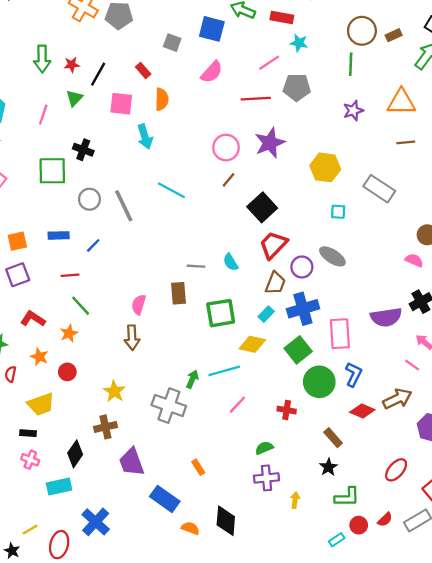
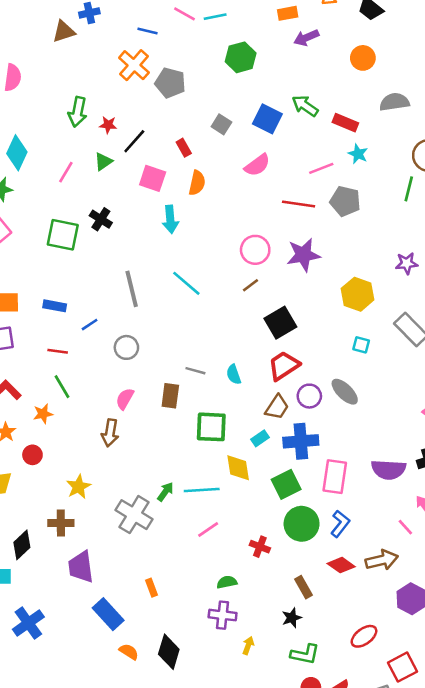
purple star: (353, 111) -> (407, 263), moved
gray circle: (89, 199) -> (126, 347), moved
yellow diamond: (252, 344) -> (238, 468), turned 56

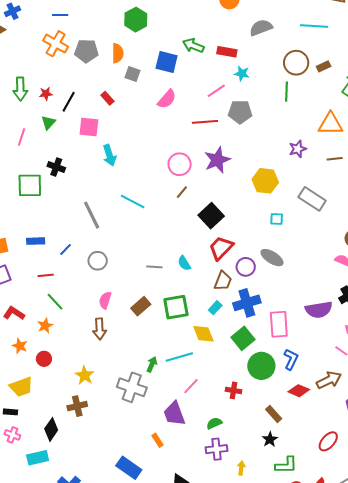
orange semicircle: (197, 183) -> (118, 53), moved
brown rectangle: (170, 396) -> (141, 306), moved, turned 54
purple trapezoid: (81, 567) -> (174, 414), moved

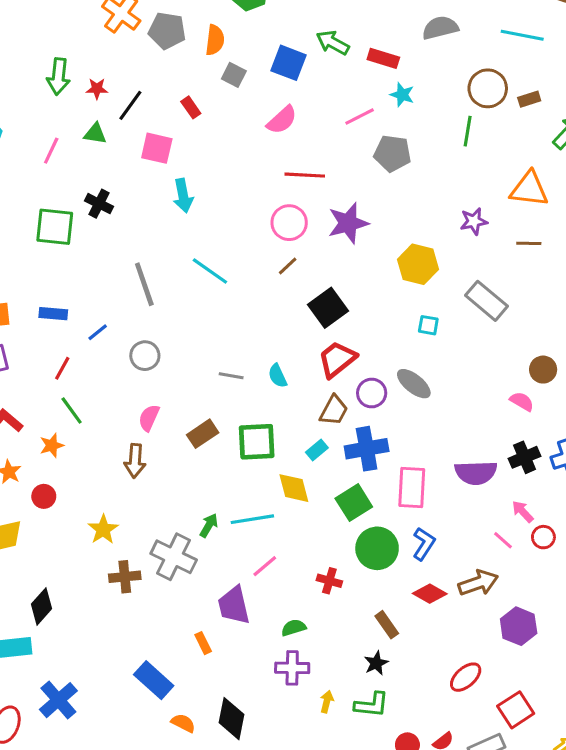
red line: (205, 122) -> (305, 175), moved
green triangle: (48, 123) -> (95, 134), turned 49
red line: (46, 275) -> (62, 368), turned -63
brown cross: (77, 406) -> (125, 577), moved
green L-shape: (286, 465) -> (372, 705), moved

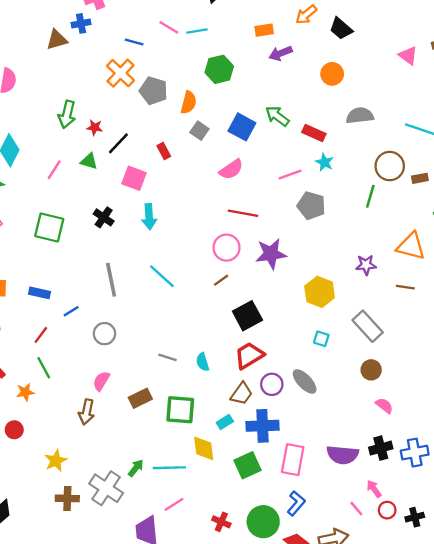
black cross: (99, 204) -> (104, 217), moved
brown circle: (543, 370) -> (371, 370), moved
green circle: (377, 548) -> (263, 522), moved

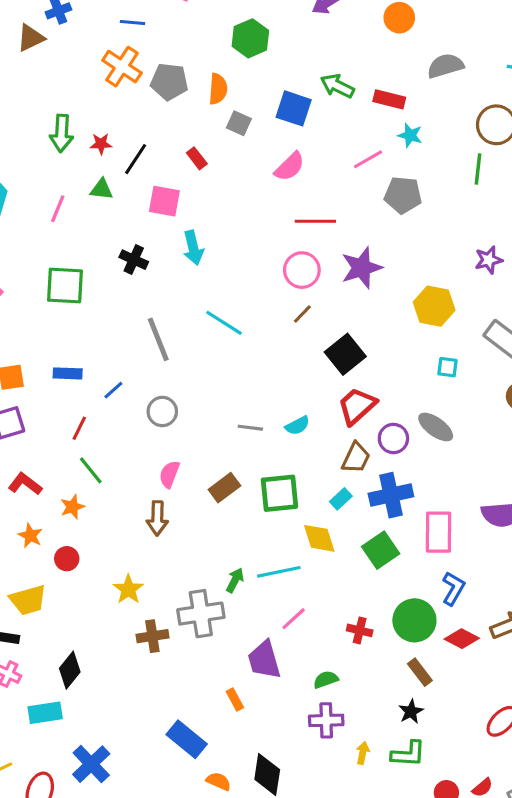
cyan semicircle: (203, 362) -> (297, 426), turned -90
gray cross: (106, 488) -> (201, 614), turned -32

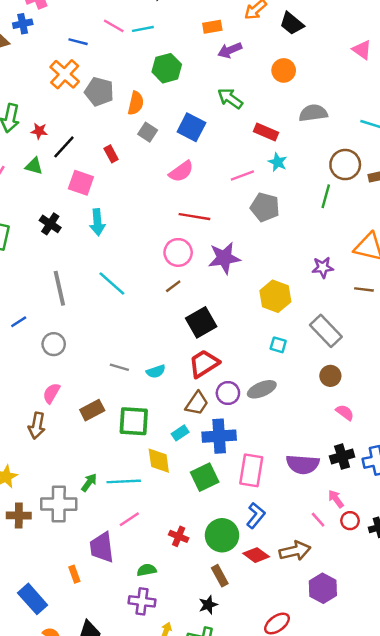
green arrow: (337, 86) -> (230, 98), moved
gray ellipse: (436, 427) -> (262, 389), turned -68

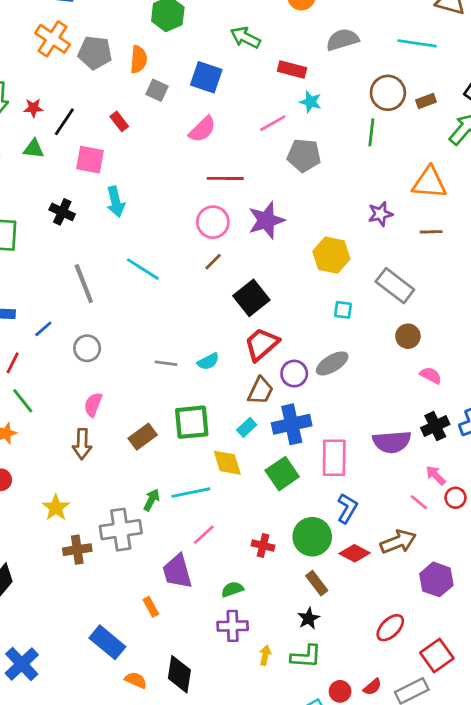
brown rectangle: (92, 410) -> (143, 437), moved

